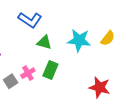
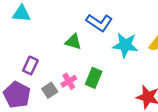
blue L-shape: (30, 20) -> (99, 23), moved
green triangle: (44, 42) -> (73, 42), moved

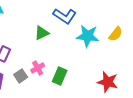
green triangle: (73, 42) -> (42, 33), turned -42
green rectangle: (94, 78) -> (60, 76), moved

